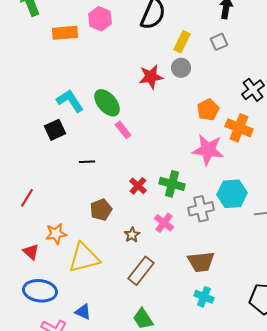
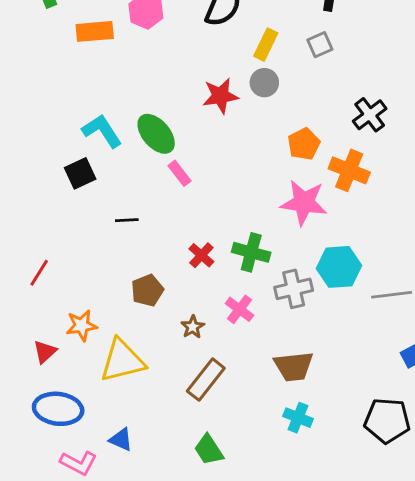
red triangle: (31, 252) -> (45, 352), turned 36

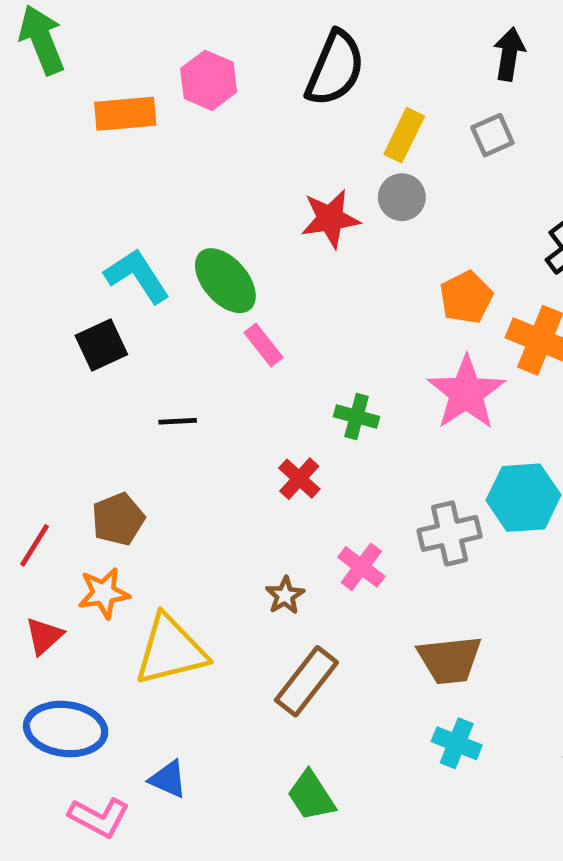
pink star: (304, 203) -> (466, 393), turned 30
green cross: (251, 252) -> (357, 417), moved, size x0.7
red line: (39, 273) -> (35, 545), moved
brown pentagon: (147, 290) -> (118, 519), moved

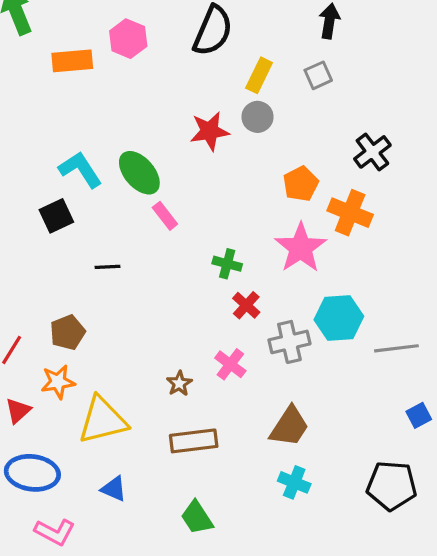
red cross: (299, 479) -> (246, 305), moved
brown trapezoid: (450, 660) -> (289, 427), turned -51
brown rectangle: (306, 681) -> (194, 441), turned 45
blue triangle: (168, 779) -> (114, 489), moved

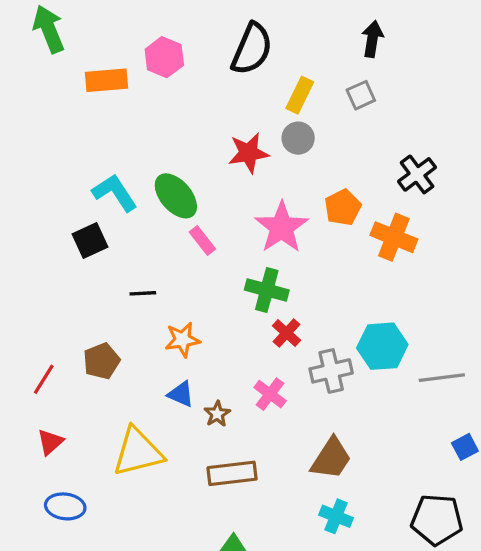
pink star: (301, 248) -> (282, 227), moved
green cross: (227, 264) -> (267, 290), size x1.4
orange star: (58, 382) -> (182, 340), moved
blue ellipse: (32, 473) -> (65, 506), size x0.7
blue triangle: (114, 489) -> (181, 394), moved

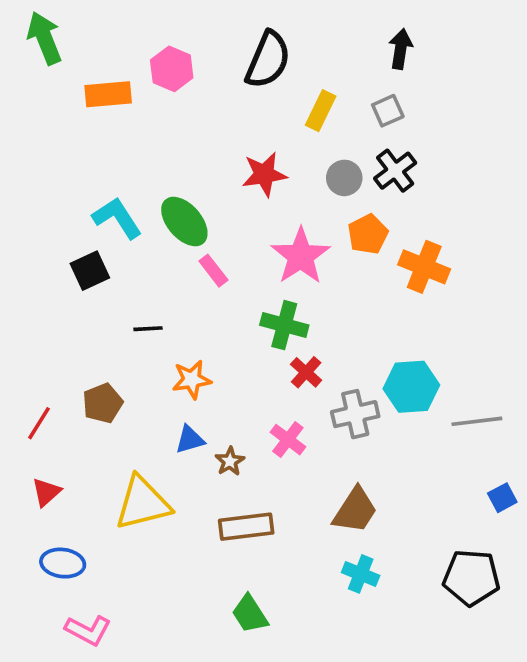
gray circle: (298, 138) -> (344, 178), moved
black cross: (417, 174) -> (395, 171), moved
blue triangle: (181, 394) -> (190, 440), turned -40

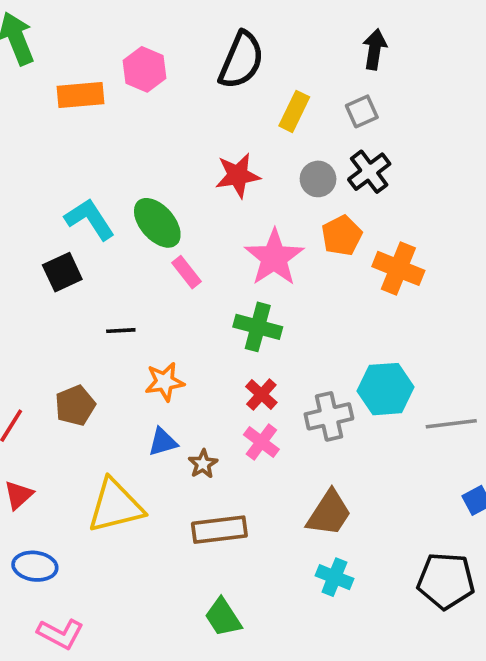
red cross: (306, 372) -> (261, 394), moved

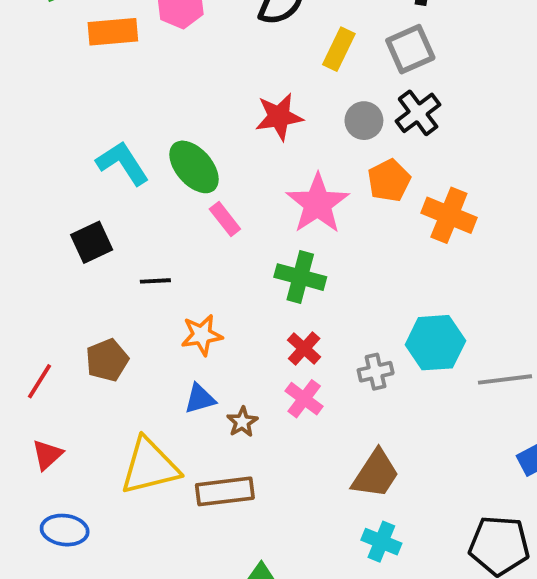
gray square: (362, 111) -> (410, 49), size x1.4
black square: (62, 272) -> (92, 242), moved
gray cross: (329, 416) -> (376, 372), size x0.7
brown rectangle: (219, 530) -> (225, 491), moved

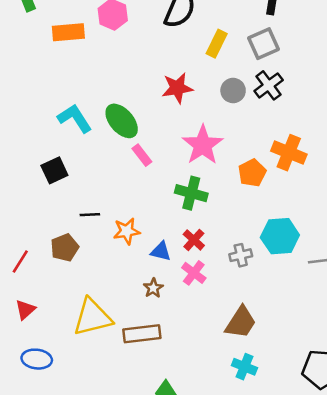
orange pentagon: (389, 180) -> (252, 173), moved
black line: (155, 281) -> (90, 215), moved
blue triangle: (200, 399) -> (161, 251), moved, turned 30

